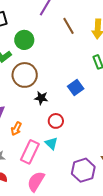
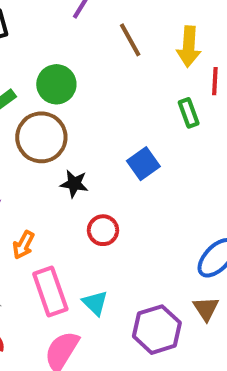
green circle: (24, 40) -> (56, 84), moved
cyan triangle: (51, 143) -> (95, 303), moved
pink rectangle: (30, 152) -> (50, 291), turned -45

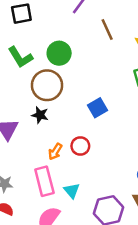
blue square: (143, 164) -> (98, 108), moved
black star: (74, 184) -> (40, 115), moved
orange arrow: (23, 245) -> (55, 152), moved

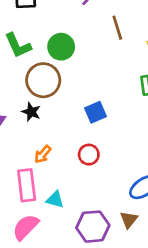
red circle: (80, 146) -> (89, 155), moved
cyan triangle: (72, 191) -> (55, 200), turned -42

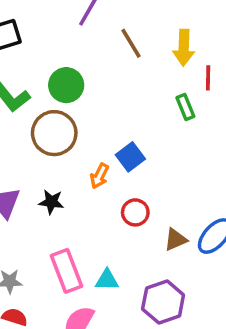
black star: (31, 112) -> (51, 202), moved
orange arrow: (43, 154) -> (100, 176), moved
brown triangle: (129, 220) -> (176, 240), moved, turned 42

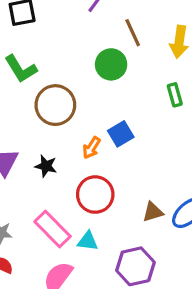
green circle: (66, 85) -> (111, 64), moved
red circle: (135, 212) -> (95, 195), moved, size x1.5
pink rectangle: (67, 271) -> (53, 229), turned -30

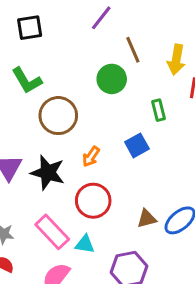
green rectangle: (175, 95) -> (159, 110), moved
blue square: (121, 134) -> (137, 145), moved
black star: (46, 166) -> (48, 173), size x1.6

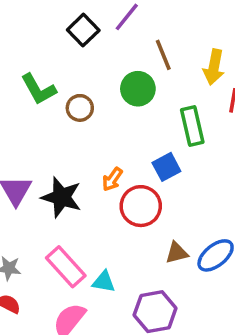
black square: (30, 28) -> (83, 30), moved, turned -36
green rectangle: (159, 110) -> (192, 126), size x1.5
brown circle: (58, 116) -> (80, 108), moved, size x0.6
red circle: (93, 201) -> (141, 206), moved

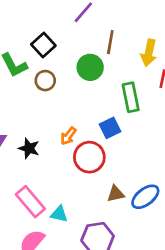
black square: (83, 30) -> (43, 45), moved
brown line: (163, 55) -> (110, 42), turned 30
black star: (61, 197) -> (29, 148), size x0.7

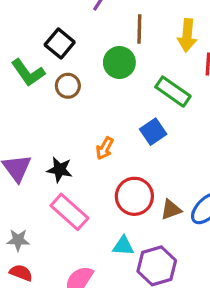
green rectangle: (131, 97) -> (173, 92), turned -36
red circle: (89, 157) -> (134, 196), moved
pink rectangle: (30, 202) -> (69, 212), moved
cyan triangle: (59, 214) -> (123, 246), moved

